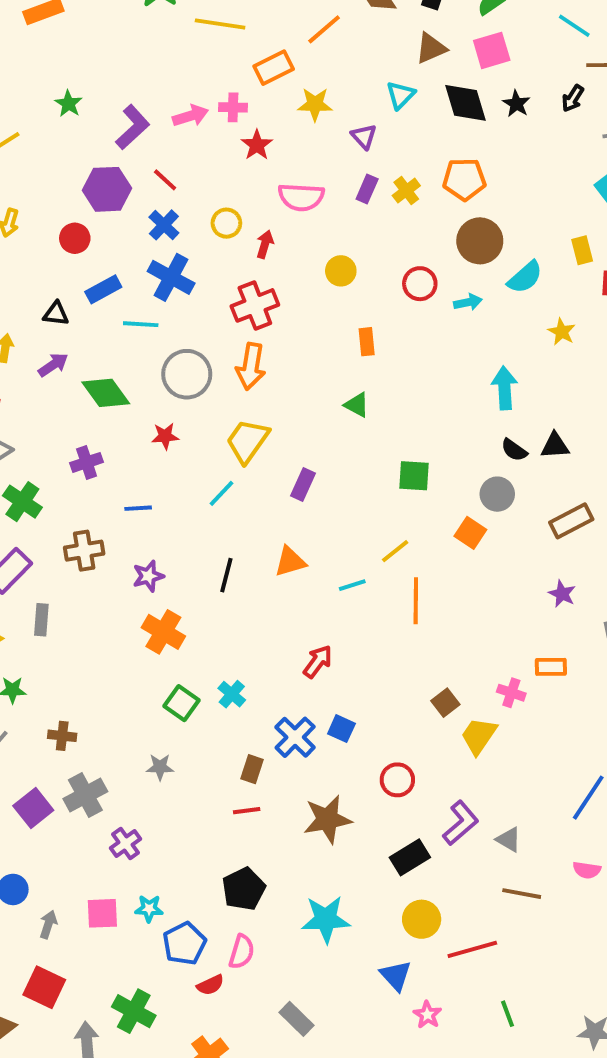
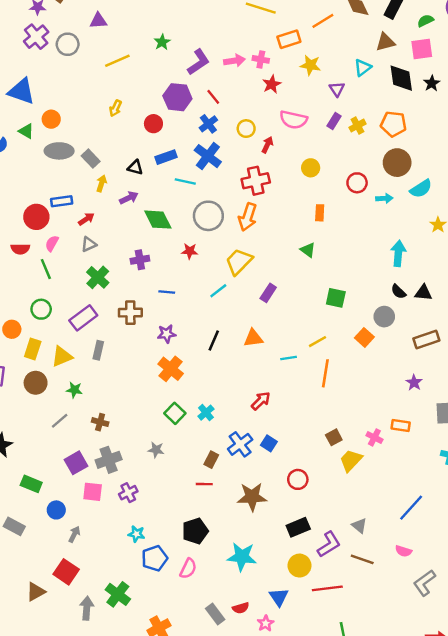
purple L-shape: (461, 823) -> (329, 544), moved
pink square: (102, 913) -> (93, 492), moved
red semicircle: (210, 985) -> (241, 608), moved
pink star: (427, 1015) -> (266, 623), moved

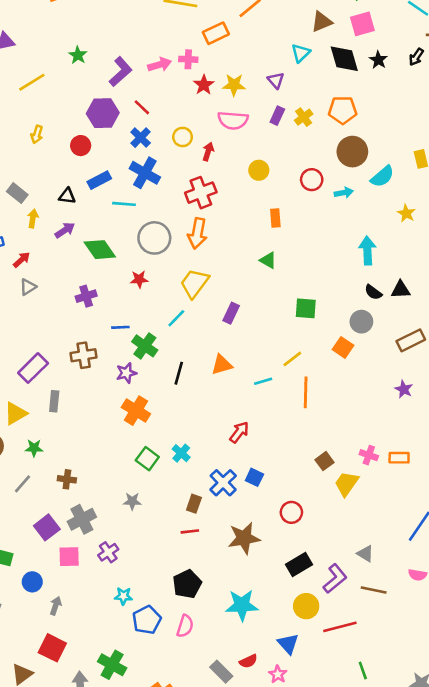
yellow star: (310, 65) -> (234, 85), moved
green cross: (98, 277) -> (145, 346), moved
orange rectangle: (401, 426) -> (399, 458), moved

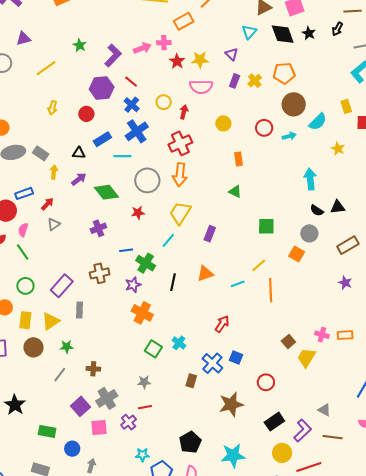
blue cross: (145, 173) -> (137, 131), turned 30
red line: (190, 531) -> (145, 407), moved

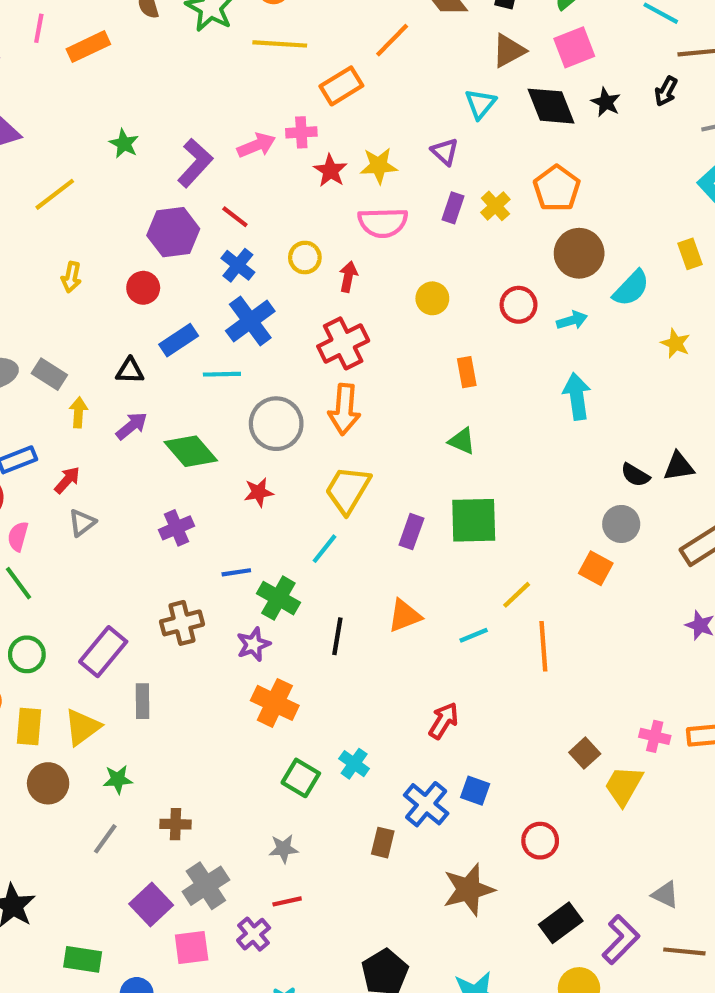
orange pentagon: (284, 73) -> (557, 188), turned -30
cyan arrow: (310, 179) -> (577, 396), moved
green square: (266, 226) -> (474, 520), moved, size x1.4

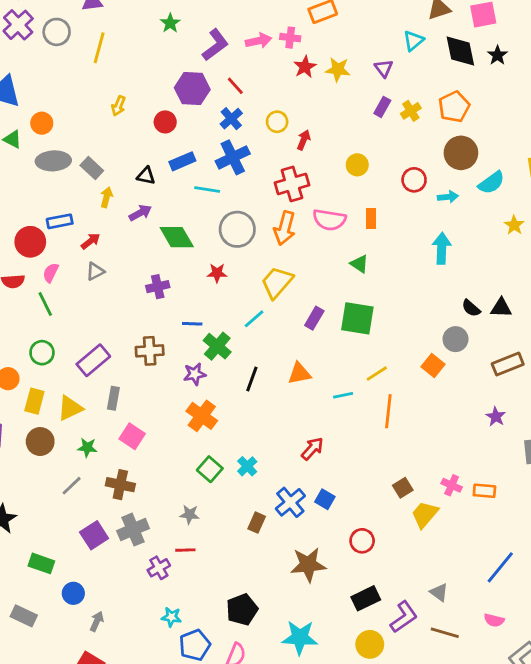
yellow line: (55, 194) -> (99, 48), moved, turned -48
pink semicircle: (383, 223) -> (329, 220), moved
brown cross: (176, 824) -> (120, 485), size x1.4
pink square: (192, 947) -> (132, 436), moved, turned 30

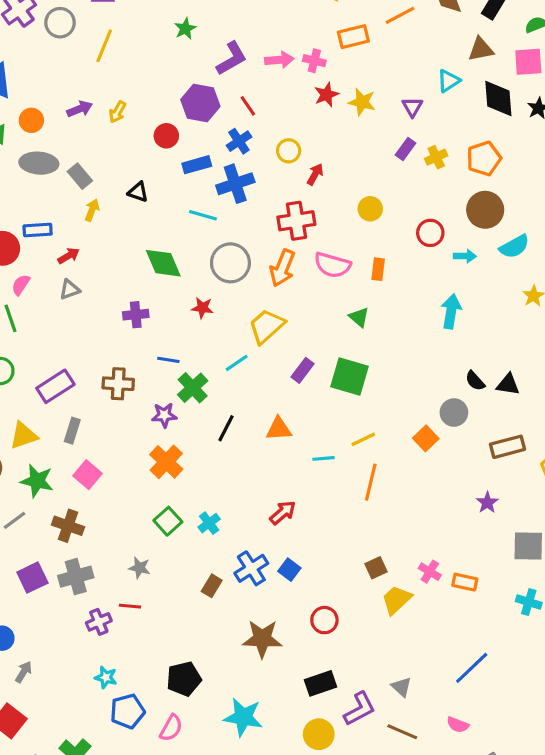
blue rectangle: (182, 161) -> (197, 165), moved
purple arrow: (140, 213) -> (80, 109), moved
green star: (87, 448) -> (37, 481), size x1.5

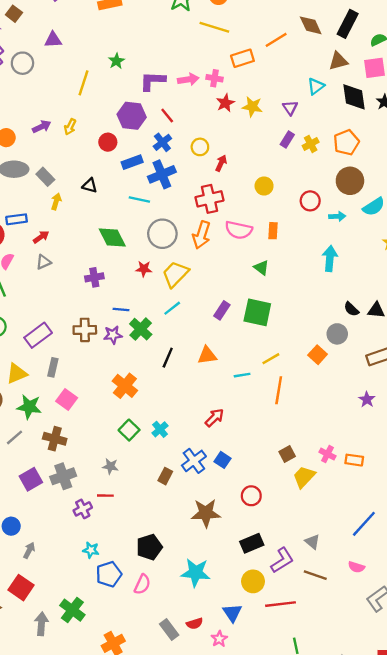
yellow line: (104, 46) -> (84, 83), moved
purple L-shape: (232, 58) -> (153, 81), turned -144
yellow trapezoid: (267, 326) -> (175, 274), moved
purple star: (164, 415) -> (113, 335), moved

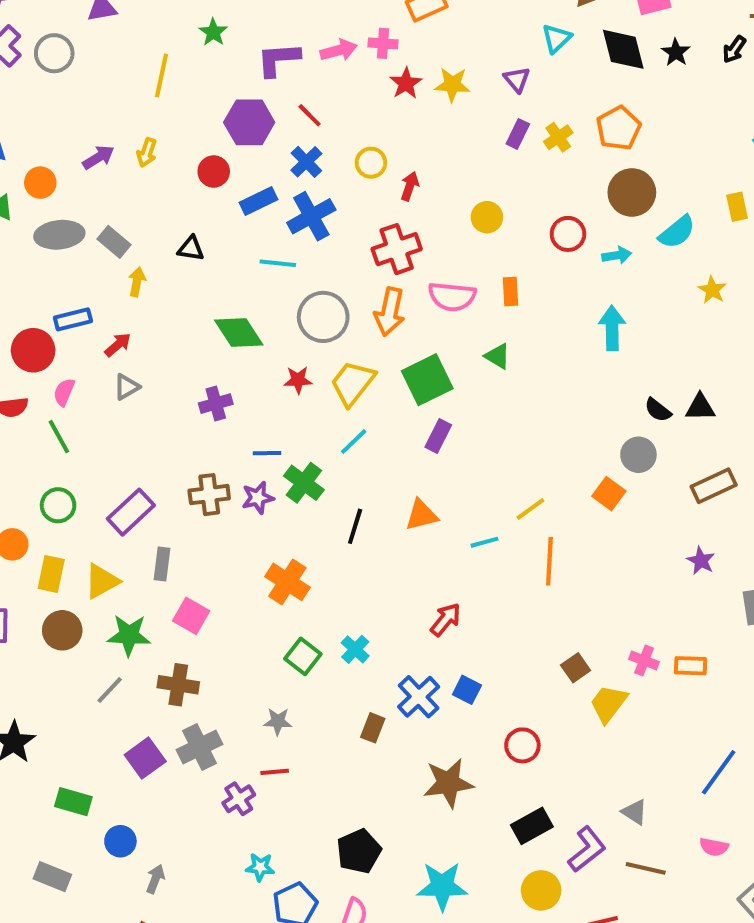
green square: (257, 312) -> (427, 380), moved, turned -32

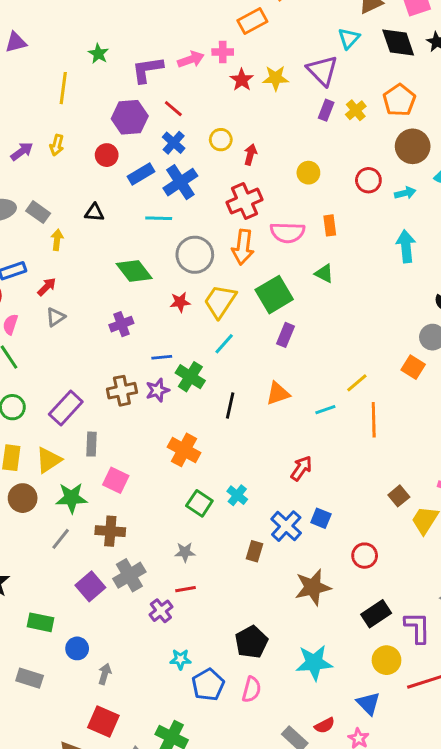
purple triangle: (517, 79) -> (322, 71), size x1.6
purple L-shape: (587, 849) -> (417, 628), turned -48

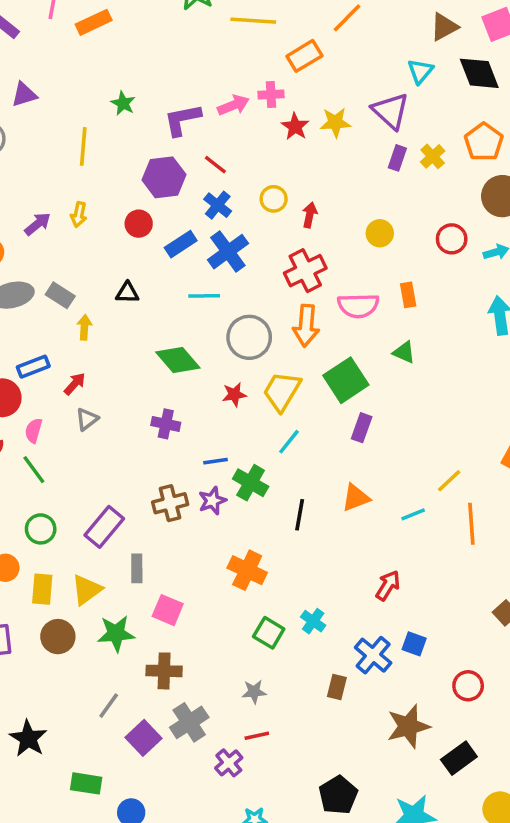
purple cross: (121, 324) -> (166, 424), turned 35
gray line: (61, 539) -> (109, 706), moved
black rectangle: (376, 614) -> (459, 758), moved

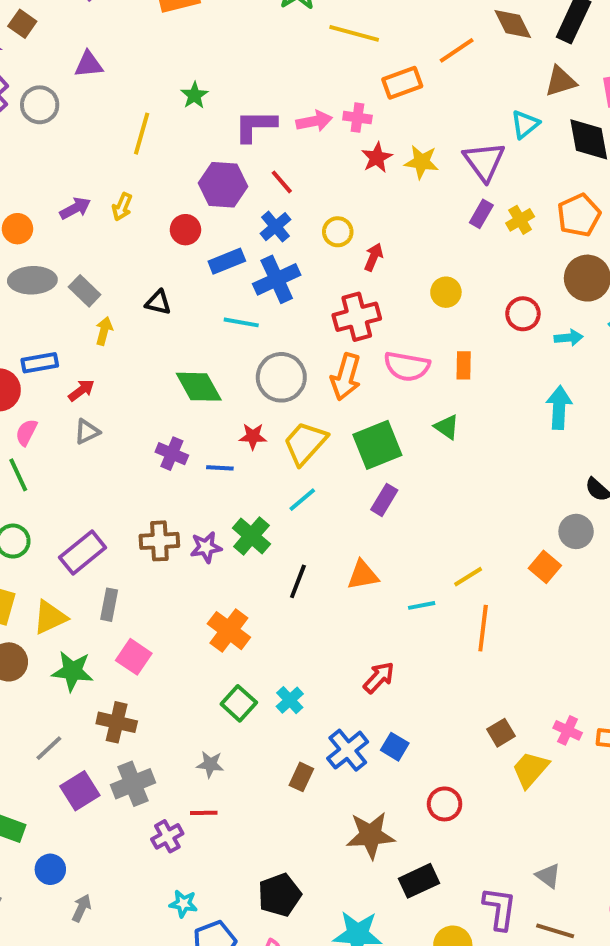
blue line: (216, 461) -> (220, 468), moved

